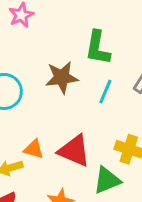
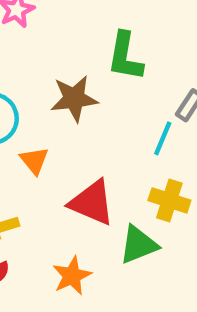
cyan line: (105, 91) -> (163, 138), moved
orange triangle: (34, 149) -> (34, 161), moved, turned 35

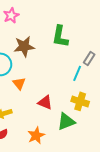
brown star: (74, 99) -> (24, 46), moved
red triangle: (92, 203) -> (45, 102), size x0.7

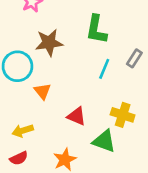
cyan line: (77, 73) -> (104, 69), moved
green triangle: (66, 121) -> (104, 141), turned 42

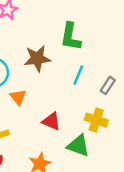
brown star: (49, 43) -> (37, 59), moved
gray rectangle: (134, 58) -> (108, 85), moved

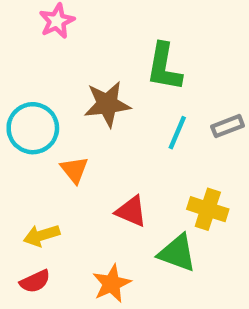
gray rectangle: (108, 85) -> (228, 126), moved, turned 36

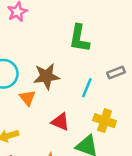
brown star: (107, 104) -> (46, 76), moved
cyan line: (177, 133) -> (87, 88), moved

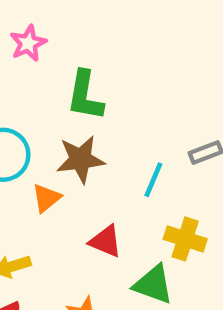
green L-shape: (79, 38) -> (85, 96), moved
orange triangle: (27, 98) -> (46, 198), turned 30

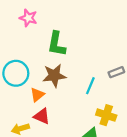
pink star: (28, 43) -> (28, 18), turned -30
red triangle: (106, 241) -> (42, 116), moved

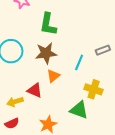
orange triangle: (37, 95) -> (53, 76), moved

